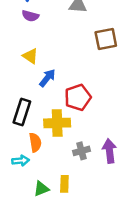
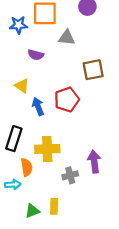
purple semicircle: (30, 16) -> (36, 55), moved
blue arrow: (47, 78) -> (38, 106), turned -60
red pentagon: (78, 97) -> (67, 100), moved
purple arrow: (109, 151) -> (94, 162), moved

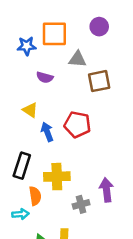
brown square: (93, 70) -> (99, 81), moved
red pentagon: (67, 100) -> (77, 125), turned 30

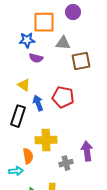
purple circle: (99, 27) -> (73, 12), moved
blue star: (27, 46) -> (27, 40), moved
black rectangle: (22, 166) -> (18, 116), moved

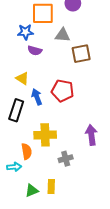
purple arrow: (87, 151) -> (91, 135), moved

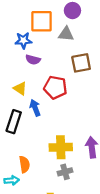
gray triangle: (63, 35) -> (66, 34), moved
red pentagon: (63, 91) -> (55, 87), moved
yellow cross: (45, 135) -> (61, 147), moved

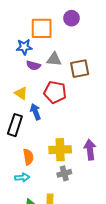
gray triangle: (66, 34) -> (54, 59), moved
orange semicircle: (24, 164) -> (28, 157), moved
cyan arrow: (12, 180) -> (22, 177), moved

